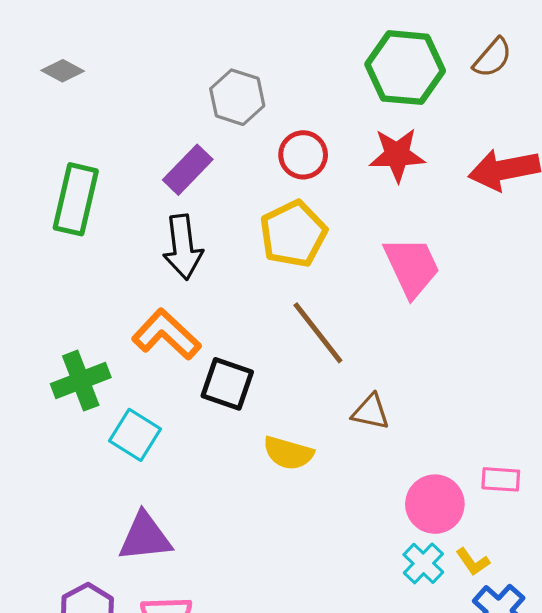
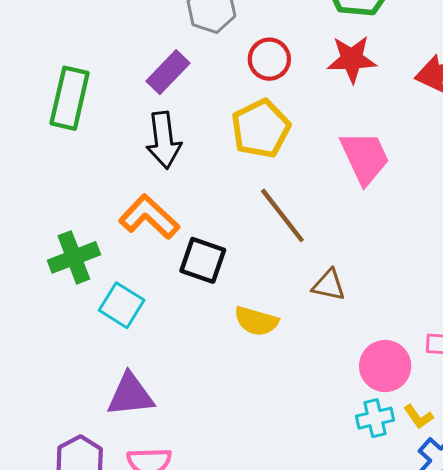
cyan cross: (423, 563) -> (375, 418), turned 33

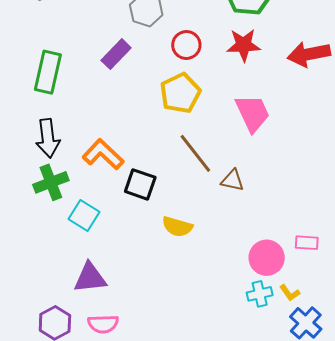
black arrow: (164, 140) -> (48, 138), moved
brown triangle: (329, 285) -> (233, 180), moved

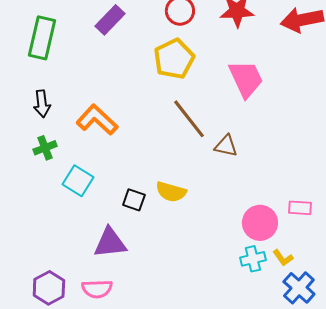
black arrow: (48, 138) -> (42, 104), size x0.7
green cross: (51, 182) -> (45, 148), size x0.7
black square: (140, 184) -> (134, 200), moved, size x0.7
purple triangle: (90, 278) -> (110, 243), moved

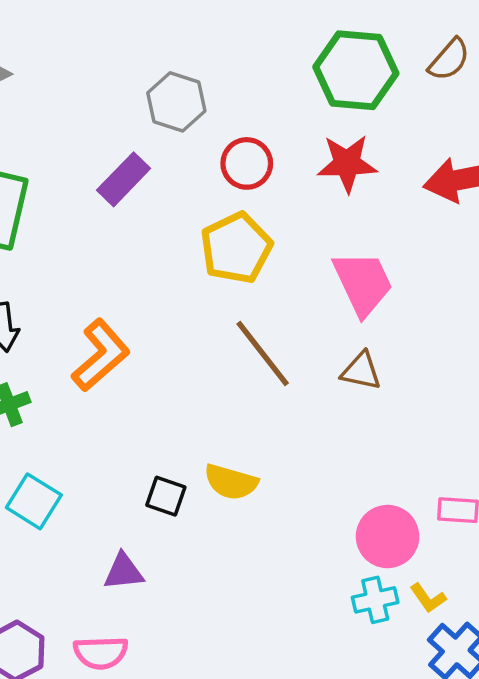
orange L-shape: (97, 120) -> (101, 355), turned 96
brown triangle: (226, 146) -> (361, 371), moved
cyan square: (78, 181) -> (34, 501), moved
purple triangle: (110, 243) -> (124, 572), size x0.7

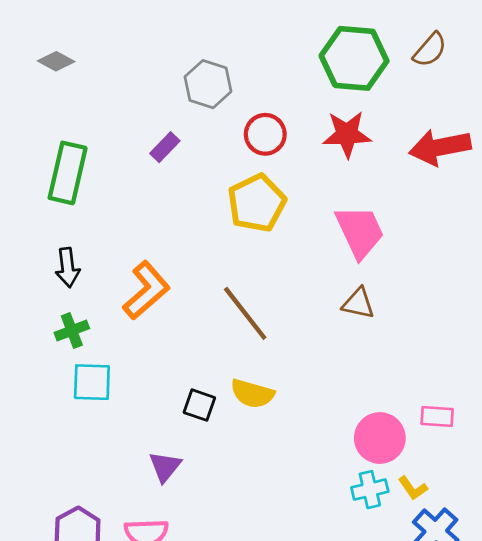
purple rectangle: (124, 179) -> (165, 147), size x0.7
brown line: (263, 354) -> (245, 313), moved
cyan square: (34, 501) -> (92, 382), moved, turned -30
purple triangle: (124, 572) -> (165, 467), turned -45

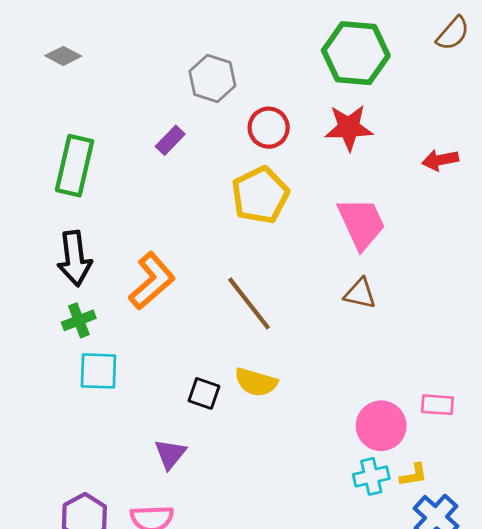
brown semicircle: (430, 50) -> (453, 33), moved
red arrow: (440, 147) -> (440, 160), moved, size x0.6
black arrow: (68, 268) -> (75, 258), size x1.4
yellow L-shape: (413, 488) -> (413, 475), turned -64

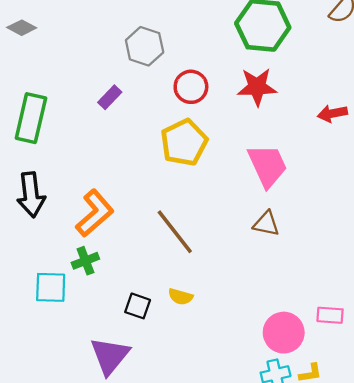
green cross: (79, 320) -> (85, 261), moved
yellow semicircle: (256, 382) -> (181, 297), size x0.7
purple triangle: (170, 454) -> (110, 356), size x1.5

